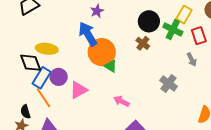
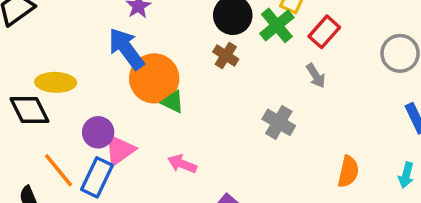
green cross: (173, 29) -> (277, 25), turned 30
red rectangle: (199, 36) -> (324, 32), turned 66
purple circle: (59, 77) -> (98, 132), moved
blue rectangle: (42, 78) -> (97, 177), moved
pink arrow: (121, 101) -> (182, 164), moved

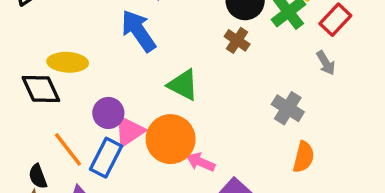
orange circle: (154, 78) -> (171, 139), moved
green triangle: (173, 102) -> (183, 85), size x1.4
pink arrow: (182, 164) -> (201, 162), moved
orange semicircle: (348, 172) -> (304, 157), moved

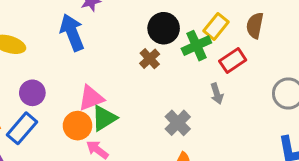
green triangle: (183, 85) -> (104, 118), moved, turned 48
pink triangle: (129, 131) -> (91, 98), moved
orange circle: (171, 139) -> (78, 126), size x0.7

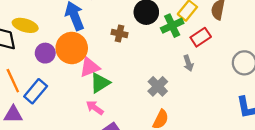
brown cross: (150, 59) -> (120, 33), moved, turned -35
purple circle: (32, 93) -> (45, 53), moved
orange circle: (78, 126) -> (72, 48), moved, size x1.4

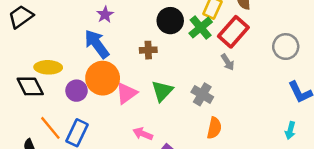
red rectangle: (201, 37) -> (233, 32), size x1.4
green triangle: (100, 83) -> (162, 91), moved

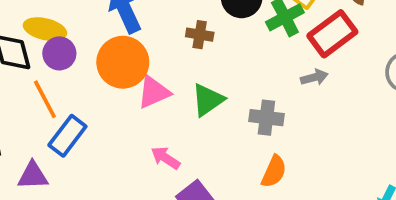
gray arrow: (228, 62) -> (314, 77), turned -84
purple circle: (77, 91) -> (59, 53), moved
gray cross: (202, 94) -> (266, 118), turned -35
orange line: (50, 128) -> (45, 99), moved

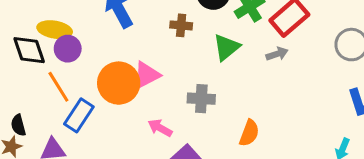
orange circle: (123, 62) -> (119, 83), moved
green triangle: (208, 100) -> (226, 47), moved
gray cross: (266, 118) -> (201, 99), moved

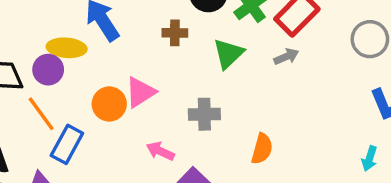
yellow ellipse: (55, 30) -> (67, 48), moved
orange circle: (119, 83) -> (109, 104), size x0.7

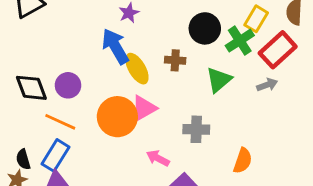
yellow ellipse: (67, 48) -> (137, 69), moved, turned 52
orange circle: (109, 104) -> (117, 117), size x1.4
orange line: (41, 114) -> (60, 122), turned -32
blue rectangle: (67, 144) -> (55, 155), moved

